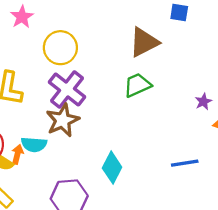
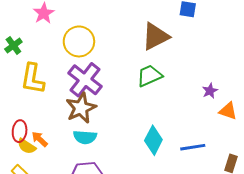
cyan semicircle: (34, 144) -> (85, 137), moved
orange arrow: (17, 154) -> (40, 139), turned -60
cyan diamond: (112, 168) -> (153, 140), moved

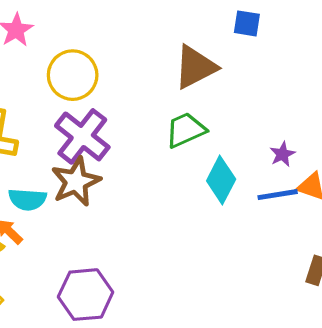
cyan semicircle: (85, 137) -> (27, 199), moved
cyan diamond: (153, 140) -> (221, 180), moved
blue line: (193, 147) -> (278, 195), moved

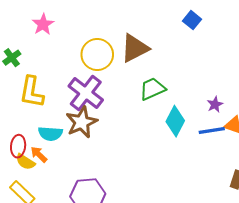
blue square: (247, 23) -> (192, 20), turned 30
brown triangle: (195, 67) -> (135, 48), moved
yellow circle: (73, 75) -> (97, 54), moved

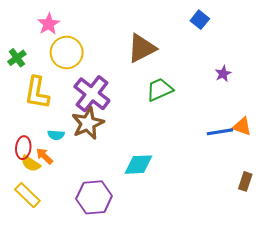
yellow circle: (97, 54) -> (67, 52), moved
purple star: (215, 104) -> (223, 74), moved
cyan diamond: (175, 121) -> (138, 165), moved, turned 60
cyan semicircle: (50, 134) -> (56, 135), size x0.7

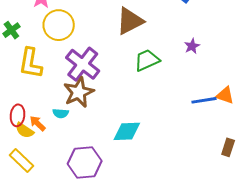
purple star: (223, 74) -> (192, 46), moved
cyan semicircle: (56, 135) -> (61, 113), moved

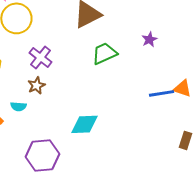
purple cross: (83, 64) -> (40, 57), size x0.7
brown star: (79, 92) -> (36, 85), size x0.6

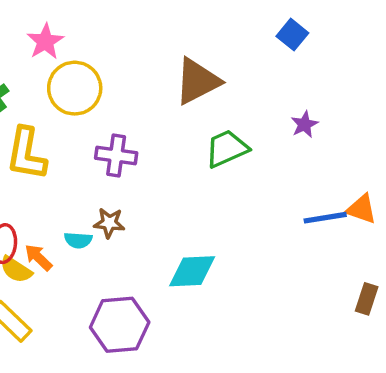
purple cross: (40, 57) -> (116, 155), turned -30
brown star: (36, 85) -> (109, 223), moved, turned 30

